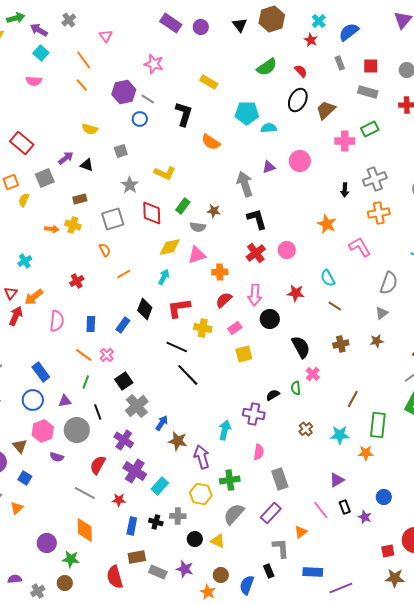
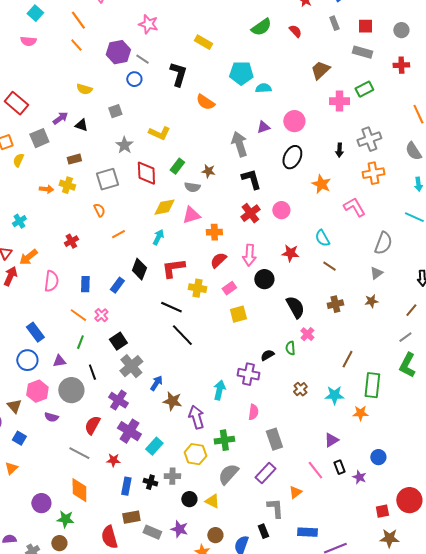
black ellipse: (298, 100) -> (292, 157), moved

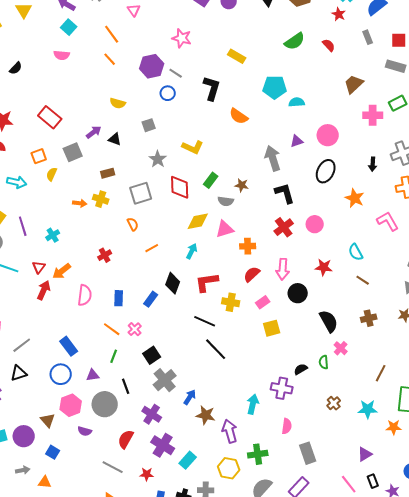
orange triangle: (11, 468) -> (45, 482), turned 48

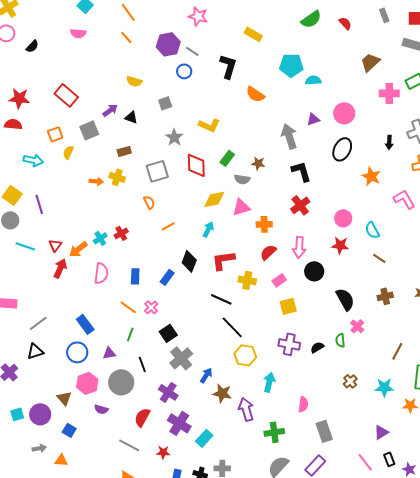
pink circle: (315, 224) -> (343, 218), moved
cyan cross: (53, 235) -> (100, 238), moved
purple cross: (282, 388) -> (289, 344), moved
yellow hexagon: (229, 468) -> (245, 355), moved

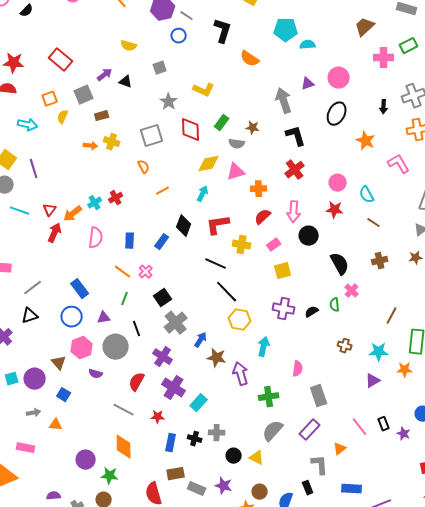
brown rectangle: (124, 151) -> (102, 116), moved
brown cross: (350, 381) -> (345, 346), turned -32
purple triangle: (381, 432) -> (373, 381), moved

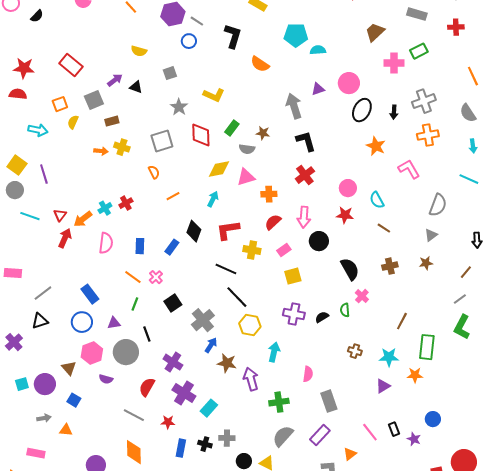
black ellipse: (337, 114) -> (362, 110), moved
gray cross: (176, 323) -> (203, 320), moved

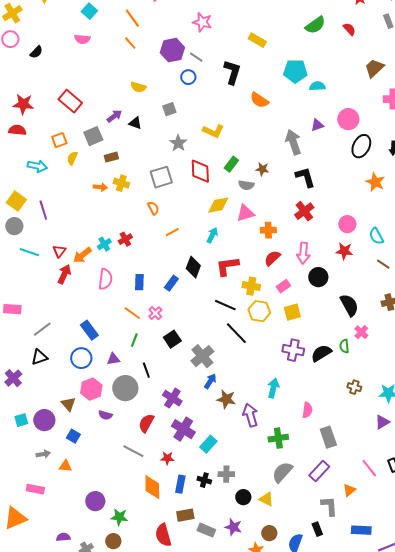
black semicircle: (322, 317) -> (321, 353), size x1.5
yellow hexagon: (250, 325) -> (259, 311), moved
orange diamond: (134, 452) -> (152, 487), moved

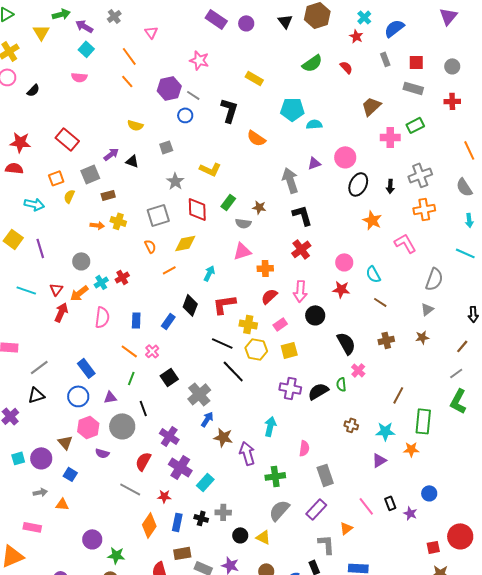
yellow diamond: (218, 205) -> (185, 243), moved
gray circle: (14, 226) -> (81, 261), moved
orange diamond: (152, 487) -> (149, 525), turned 35

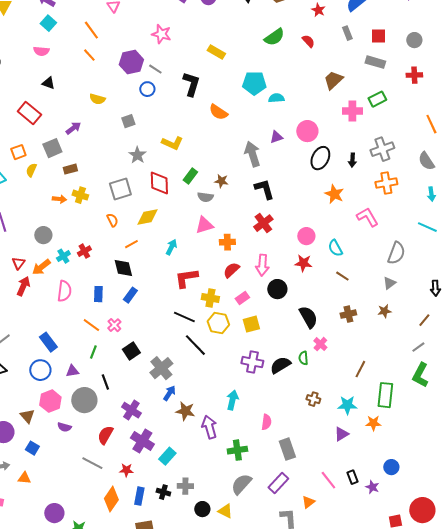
black triangle: (132, 161) -> (48, 83), moved
black diamond: (190, 305) -> (123, 268), moved, turned -35

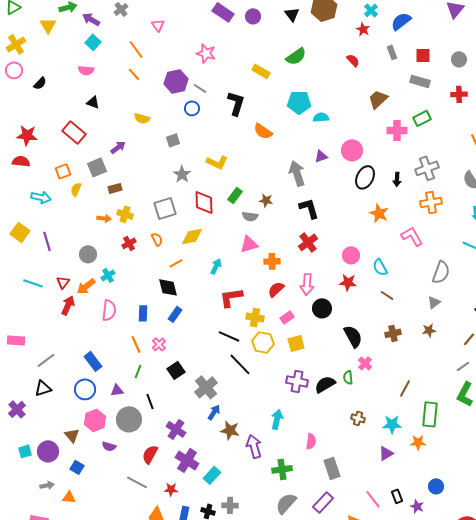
green semicircle: (274, 37) -> (296, 56), moved
red cross: (84, 251) -> (129, 243), moved
orange line: (91, 325) -> (136, 344), turned 30

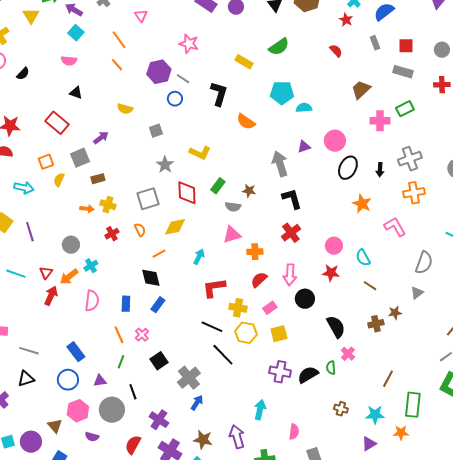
brown star: (429, 330) -> (395, 313), moved
gray line: (46, 360) -> (29, 351), turned 54
brown star: (230, 430) -> (203, 440), moved

